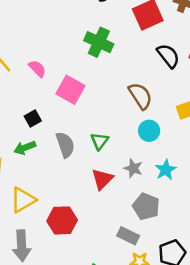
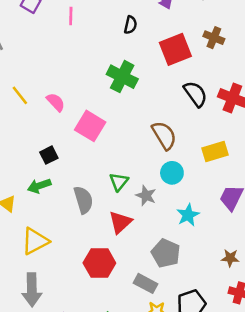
gray semicircle: (65, 145) -> (83, 200), moved
gray star: (133, 168) -> (146, 196), moved
red hexagon: (62, 220) -> (99, 263), moved

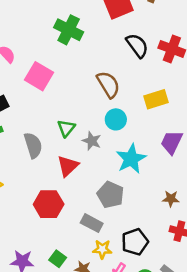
cyan star: (188, 215) -> (131, 159), size x1.4

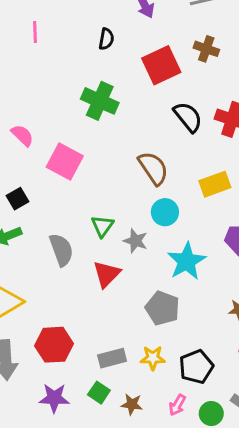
red hexagon: (49, 204) -> (54, 345), moved
gray rectangle: (92, 223) -> (112, 358), moved, turned -40
yellow star: (102, 249) -> (153, 358), moved

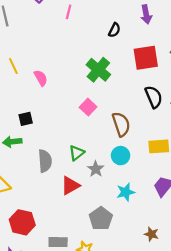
pink square: (65, 162) -> (88, 107), moved, size x0.7
cyan star: (187, 261) -> (126, 192), size x0.7

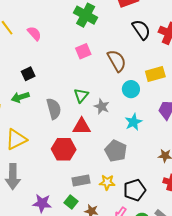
pink square: (88, 107) -> (83, 51), turned 35
cyan circle: (121, 156) -> (131, 89), moved
red triangle: (70, 186) -> (82, 126), turned 42
red hexagon: (22, 222) -> (64, 149), moved

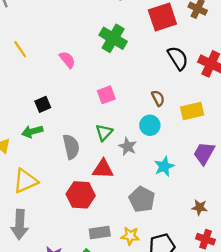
pink semicircle: (34, 33) -> (67, 60), moved
pink square: (83, 51) -> (106, 95), moved
brown semicircle: (117, 61) -> (158, 98), moved, size x0.6
cyan circle: (131, 89) -> (150, 125), moved

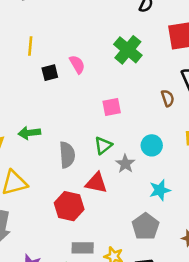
yellow line: (20, 49) -> (30, 46), turned 30
brown semicircle: (158, 98) -> (168, 98), moved
black square: (43, 104) -> (50, 73), moved
gray pentagon: (142, 199) -> (146, 226), moved

